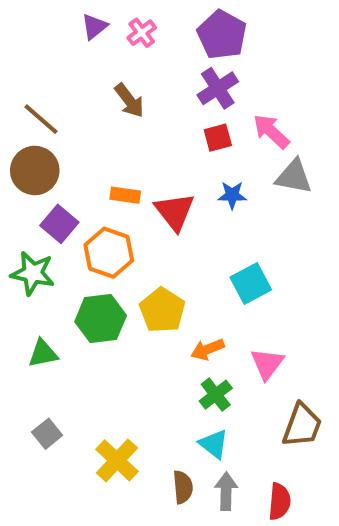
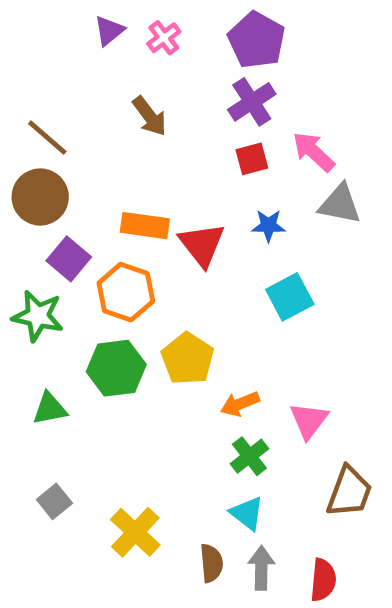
orange rectangle: (125, 195) -> (145, 226), size x1.4
cyan square: (251, 284) -> (290, 297), moved

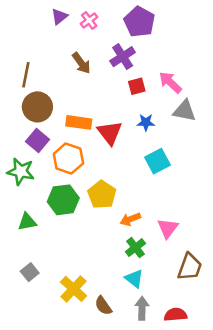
purple cross: (252, 102) -> (123, 57), moved
brown line: (47, 138) -> (26, 75), turned 60
brown circle: (40, 197) -> (37, 107), moved
brown semicircle: (211, 563) -> (103, 306), moved, turned 150
red semicircle: (323, 580) -> (175, 315), turned -100

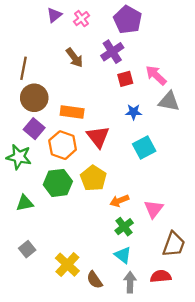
red triangle: (110, 133) -> (98, 137), moved
red semicircle: (175, 315) -> (161, 276), moved

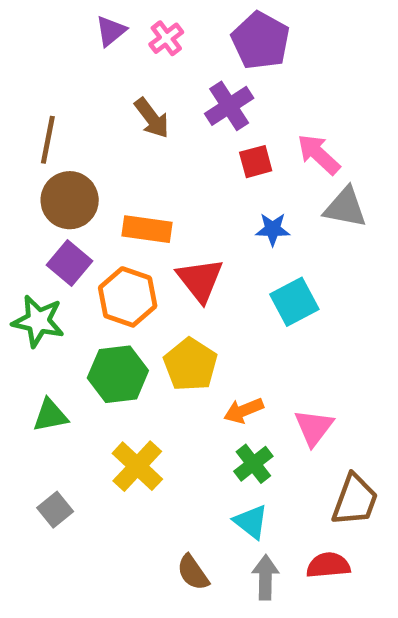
yellow cross: (67, 265) -> (137, 466), moved

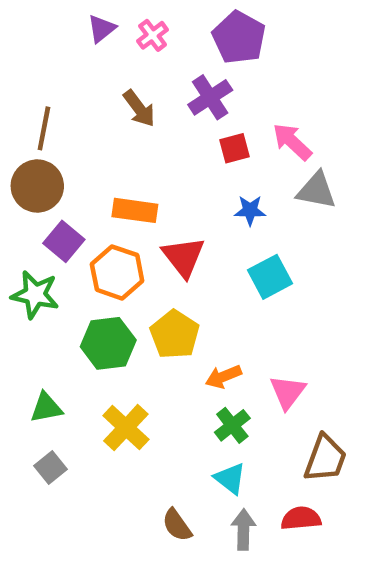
brown circle: (70, 200) -> (37, 186), moved
green triangle: (50, 415) -> (46, 408), moved

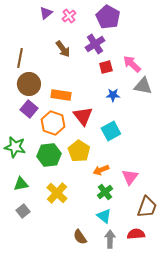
brown circle: (37, 186) -> (29, 84), moved
cyan square: (270, 277) -> (111, 131), moved
green star: (35, 295) -> (15, 147), moved

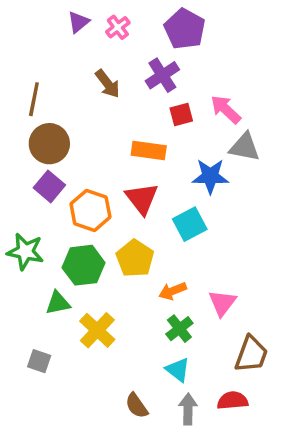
orange rectangle: (61, 95) -> (149, 151), moved
blue star: (113, 95) -> (210, 176), moved, size x1.5
green triangle: (21, 184) -> (58, 303), moved
gray square: (23, 211) -> (39, 361), turned -32

